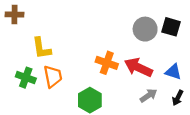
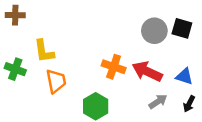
green cross: (26, 78) -> (15, 69), moved

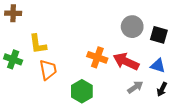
black square: (182, 28) -> (159, 35), moved

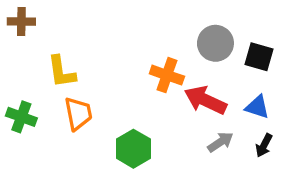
orange cross: (97, 57) -> (167, 75), moved
green cross: (13, 59) -> (21, 117), moved

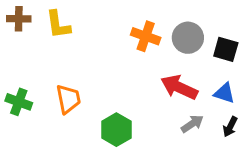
yellow L-shape: (62, 72) -> (58, 25), moved
orange cross: (167, 75) -> (146, 36), moved

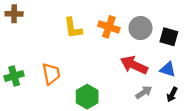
yellow L-shape: (58, 25) -> (73, 28), moved
green cross: (19, 102) -> (14, 76), turned -36

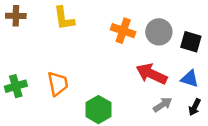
yellow L-shape: (73, 28) -> (64, 18), moved

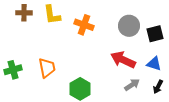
brown cross: (16, 16) -> (24, 13), moved
orange cross: (123, 31) -> (84, 25), moved
black square: (191, 42) -> (155, 34), turned -30

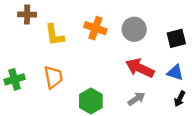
yellow L-shape: (52, 15) -> (54, 35), moved
gray circle: (129, 26) -> (134, 29), moved
gray arrow: (132, 85) -> (136, 99), moved

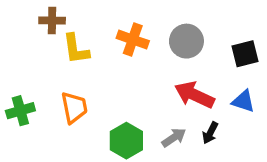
brown cross: (27, 14) -> (52, 21), moved
gray arrow: (136, 99) -> (174, 138), moved
black arrow: (180, 99) -> (210, 133), moved

